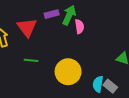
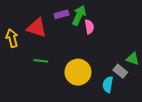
red triangle: (27, 27) -> (37, 28), turned -35
gray rectangle: (110, 86) -> (120, 71), moved

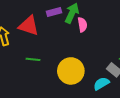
cyan semicircle: (108, 84) -> (101, 84), turned 49

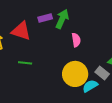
pink semicircle: (82, 25) -> (76, 40), moved
yellow circle: (71, 71) -> (75, 74), moved

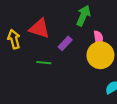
purple rectangle: (45, 18) -> (65, 43), moved, turned -32
yellow circle: (75, 74) -> (100, 55), moved

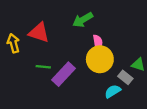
green arrow: (83, 16) -> (83, 20), turned -144
purple rectangle: (65, 43) -> (64, 74), moved, size x1.6

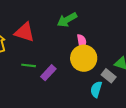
purple rectangle: (64, 74) -> (48, 73), size x0.7
cyan semicircle: (113, 91) -> (96, 89), turned -42

